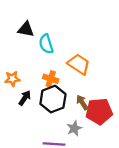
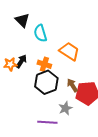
black triangle: (26, 29) -> (22, 20), turned 35
black arrow: (25, 98) -> (21, 61), moved

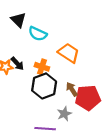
cyan semicircle: (40, 33) -> (38, 34), turned -48
black arrow: (21, 61) -> (17, 64), turned 104

